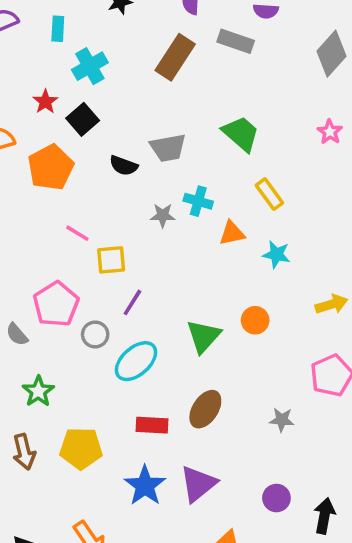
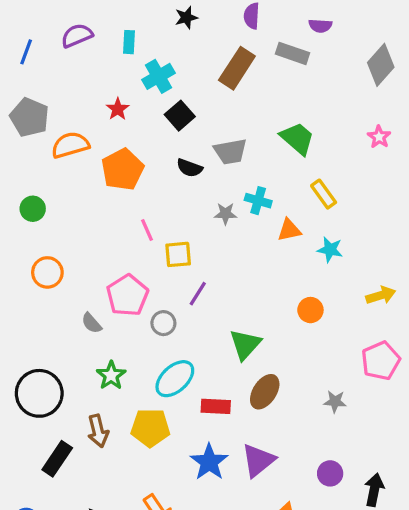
black square: (83, 119) -> (180, 116), moved
pink line: (77, 233) -> (147, 230), turned 35
green triangle: (204, 336) -> (245, 344), moved
cyan ellipse: (136, 361) -> (175, 379), moved

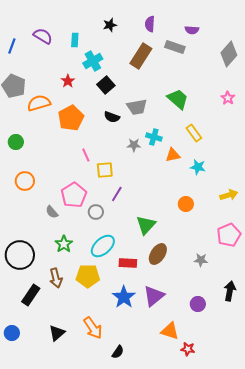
purple semicircle: (77, 36) -> (43, 36), turned 54
black arrow: (374, 490) -> (230, 291), moved

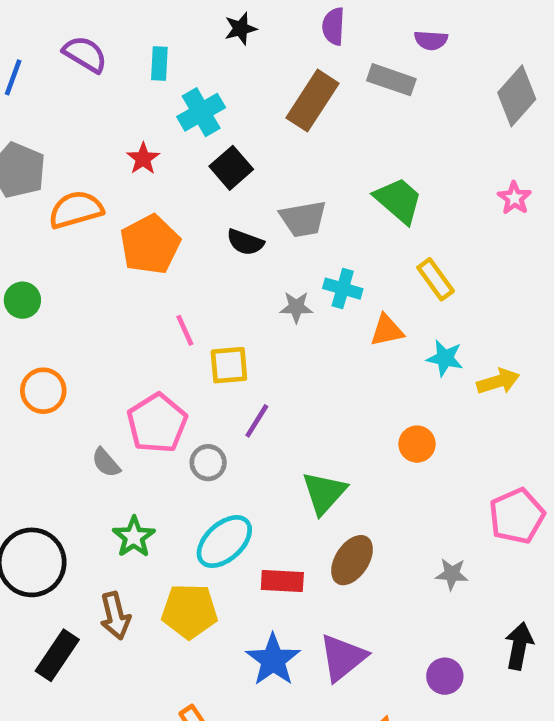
yellow arrow: (229, 195) -> (498, 381), moved

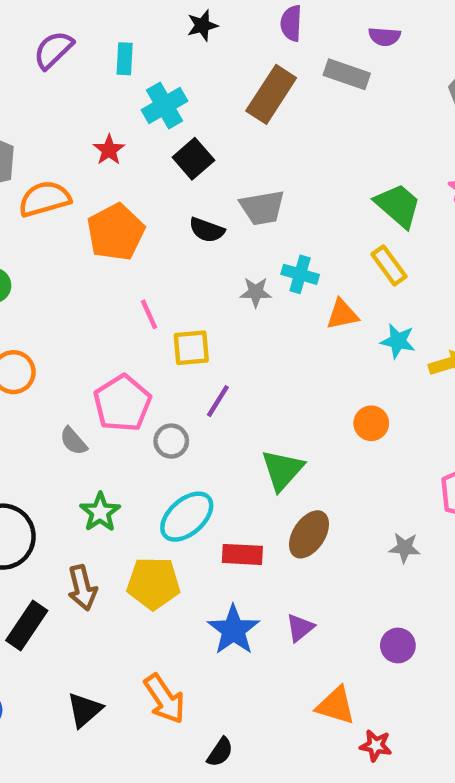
purple semicircle: (85, 54) -> (53, 50), turned -75
green trapezoid: (398, 200) -> (398, 205), moved
purple triangle: (343, 658) -> (300, 628), size x0.6

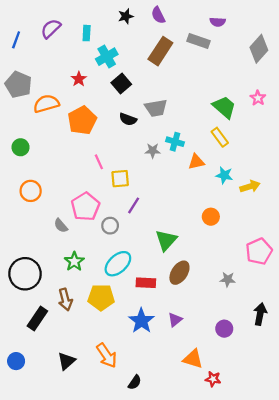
purple semicircle: (291, 23) -> (158, 15), moved, turned -30

